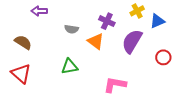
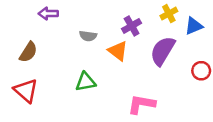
purple cross: (107, 21) -> (132, 26), turned 35
brown semicircle: (23, 42) -> (28, 52), turned 90

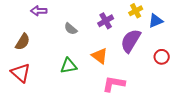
gray semicircle: (88, 36) -> (71, 29), turned 32
orange triangle: (118, 51) -> (100, 56), moved

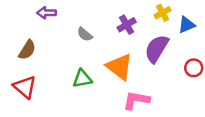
orange triangle: (100, 56) -> (119, 67), size x1.4

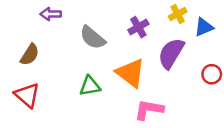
gray semicircle: (85, 34) -> (93, 38), size x1.5

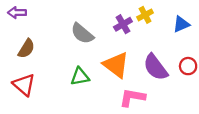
purple arrow: (51, 14) -> (17, 13), moved
yellow cross: (178, 14) -> (145, 15), moved
purple semicircle: (171, 53) -> (156, 67), moved, turned -68

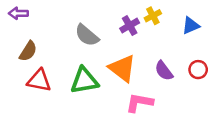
purple semicircle: (156, 67) -> (164, 71), size x0.7
green triangle: (80, 77) -> (84, 81), size x1.4
red triangle: (24, 85) -> (39, 81), moved, turned -30

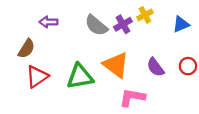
purple arrow: (18, 13) -> (49, 22), moved
gray semicircle: (87, 35) -> (96, 25), moved
red triangle: (39, 81) -> (37, 77), turned -45

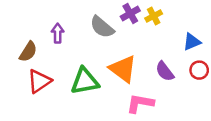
purple arrow: (49, 22) -> (58, 33), moved, turned 90
purple cross: (123, 24) -> (130, 14), moved
blue triangle: (181, 24) -> (192, 42), moved

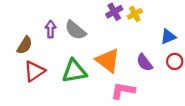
gray semicircle: (102, 27) -> (75, 30), moved

